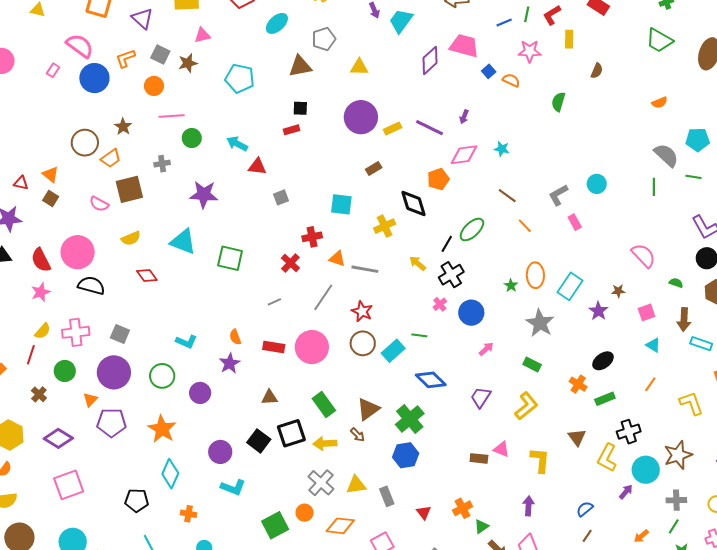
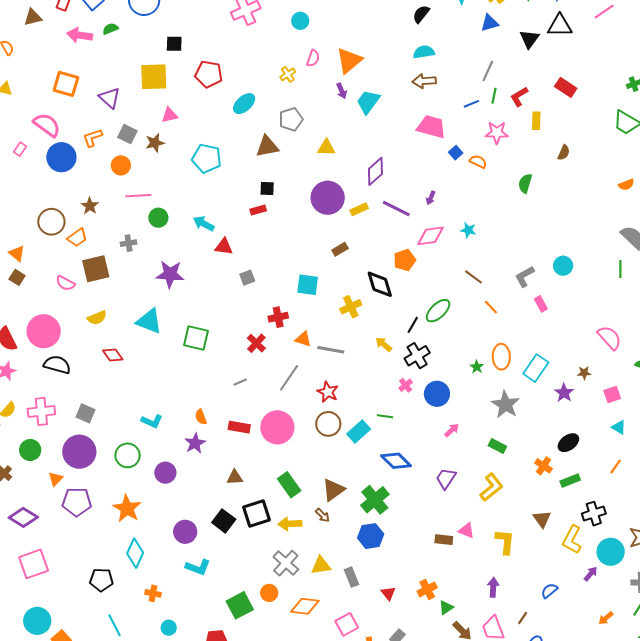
purple diamond: (430, 60) -> (375, 171), moved
brown line: (587, 536) -> (523, 618), moved

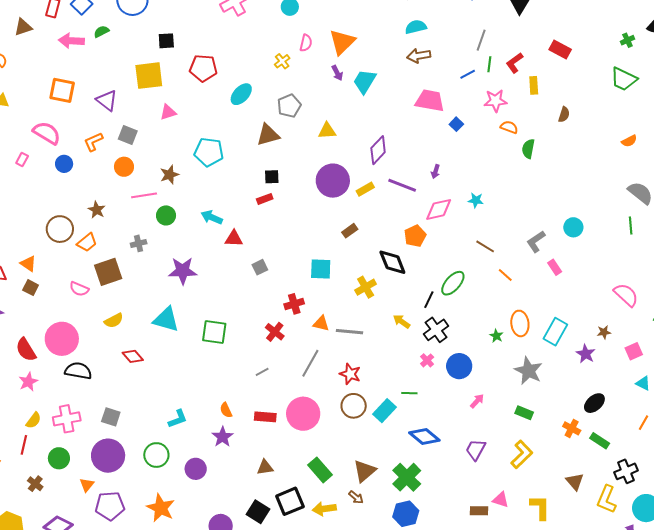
brown star: (155, 143) -> (169, 175), moved
blue circle: (61, 157) -> (64, 164), size x0.6
orange semicircle: (478, 162) -> (509, 127), moved
cyan L-shape: (152, 421) -> (178, 419), turned -40
green rectangle: (570, 481) -> (600, 441), turned 60

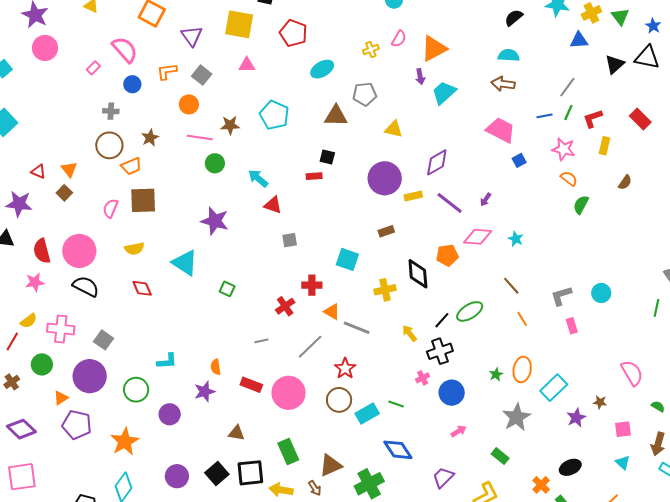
gray cross: (139, 243) -> (111, 111), moved
pink semicircle: (79, 289) -> (110, 208), turned 72
green square: (214, 332) -> (227, 289), size x0.6

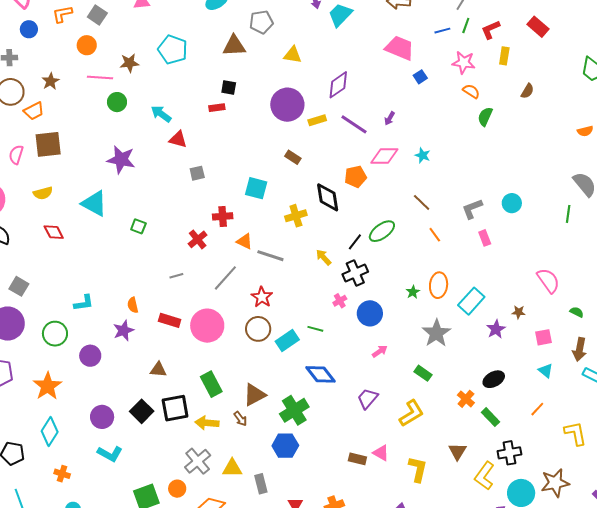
brown rectangle: (386, 231) -> (293, 157), turned 56

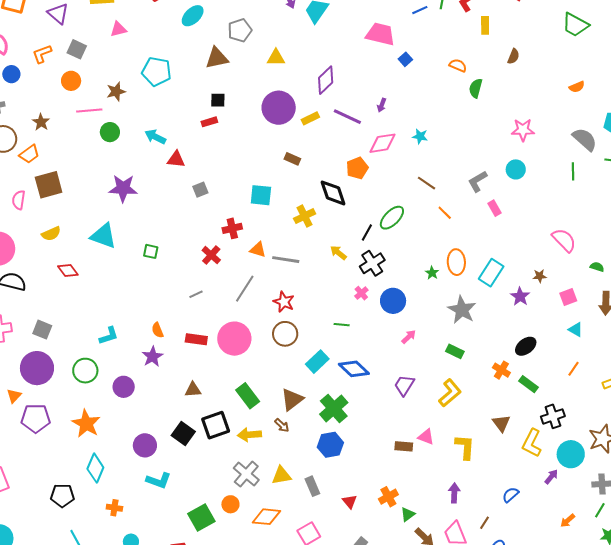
pink star: (464, 62) -> (523, 130), moved
cyan rectangle: (287, 340) -> (317, 362), moved

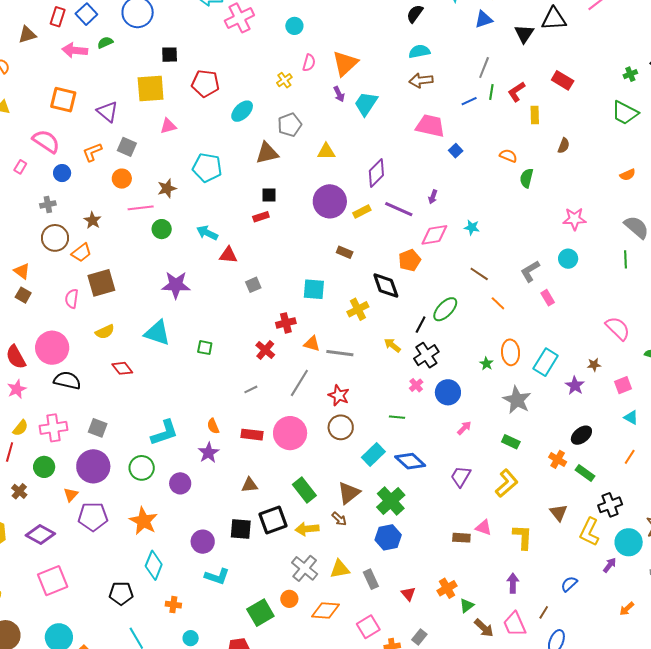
cyan L-shape: (109, 336) -> (164, 433), size x1.4
black square: (183, 434) -> (241, 529), turned -30

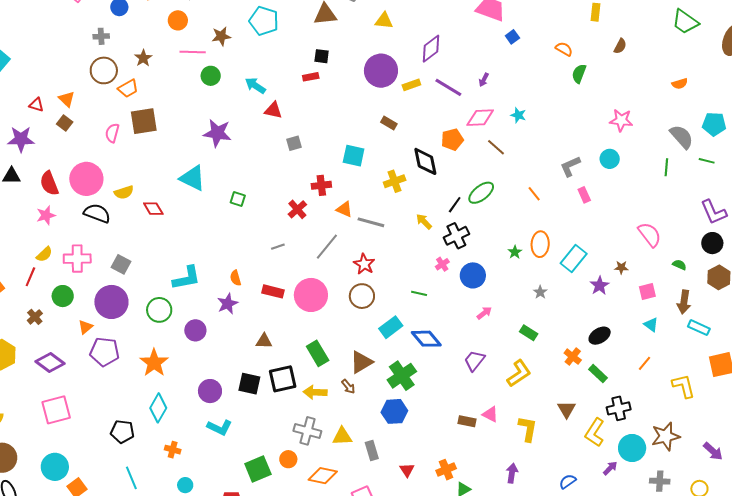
brown line: (479, 274) -> (496, 147), moved
yellow semicircle: (105, 332) -> (124, 192), moved
gray star: (517, 400) -> (540, 292), size x0.5
gray cross: (305, 568) -> (307, 431), turned -32

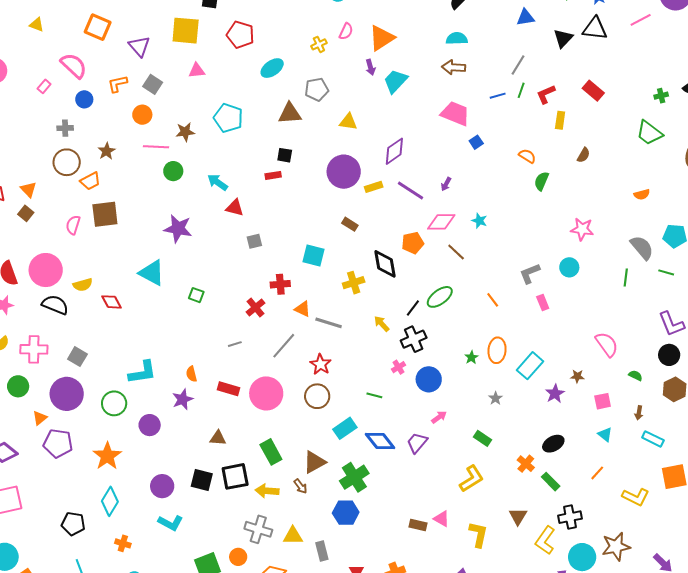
brown arrow: (684, 302) -> (639, 413), size x0.6
purple trapezoid: (474, 361) -> (417, 443), moved
yellow L-shape: (684, 386) -> (636, 497), turned 128

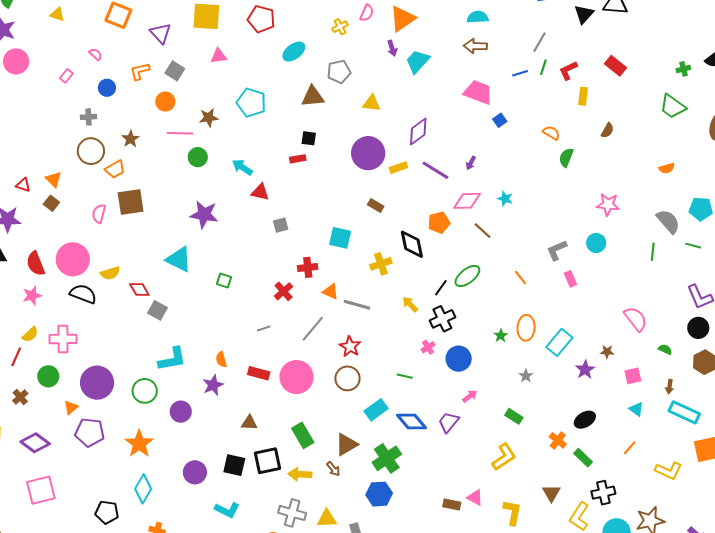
pink semicircle: (74, 66) -> (95, 54), size x0.5
gray square: (77, 357) -> (157, 310), moved
cyan rectangle: (653, 439) -> (684, 412), size x1.4
cyan L-shape: (170, 523) -> (227, 510), moved

